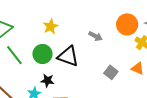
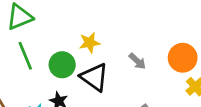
yellow star: (51, 27) -> (90, 43), moved

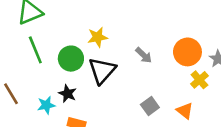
black triangle: (94, 77) -> (102, 71), turned 36

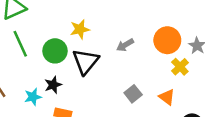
gray arrow: (144, 55) -> (125, 45), turned 108
black star: (68, 94) -> (53, 85), turned 30

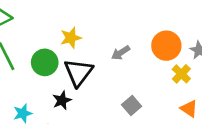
black star: (53, 85) -> (62, 100), moved
orange triangle: (167, 97) -> (189, 109), moved

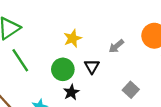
green circle: (45, 62) -> (63, 69), moved
black triangle: (78, 72) -> (92, 66), moved, size x0.6

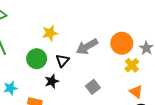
gray arrow: (116, 46) -> (87, 47), size x1.5
black star: (71, 92) -> (52, 81), moved

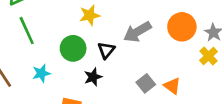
yellow cross: (132, 65) -> (208, 56), moved
cyan star: (10, 88) -> (41, 73), moved
orange triangle: (136, 92) -> (172, 86), moved

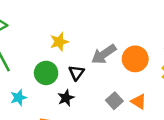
orange circle: (182, 27) -> (135, 59), moved

